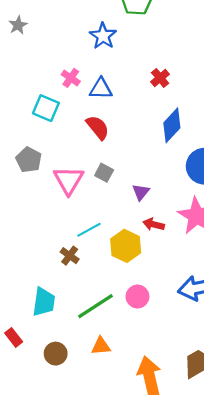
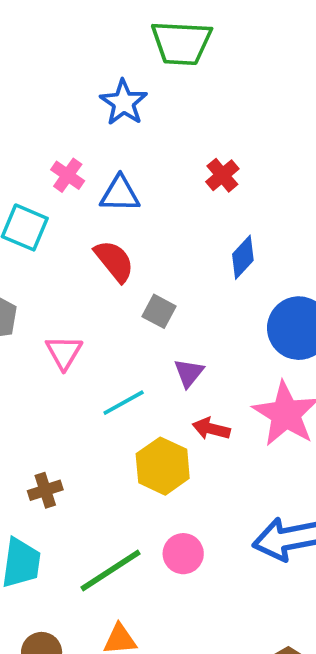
blue diamond: (172, 125) -> (243, 257), size x0.7
gray square: (104, 173) -> (159, 311), moved
pink triangle: (69, 180) -> (64, 352), size x0.7
cyan line: (89, 230) -> (124, 403), moved
brown cross: (70, 256) -> (45, 490), moved, turned 36

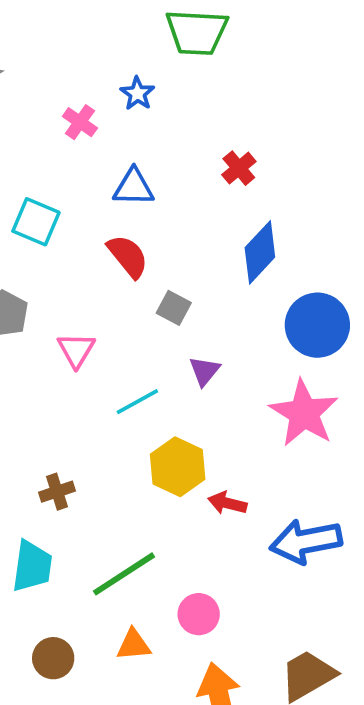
blue star: (124, 103) -> (137, 93), size x0.7
pink cross: (68, 175) -> (80, 122), moved
blue diamond: (243, 257) -> (260, 252), size x1.4
red arrow: (211, 429) -> (227, 503), moved
pink circle: (183, 554) -> (199, 614), moved

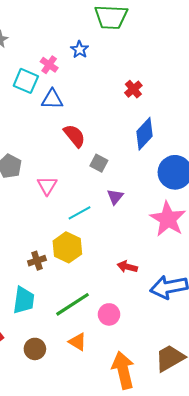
blue triangle: (134, 187) -> (52, 99), moved
cyan square: (36, 222) -> (26, 81), moved
yellow hexagon: (178, 467) -> (67, 247), moved
pink circle: (199, 614) -> (109, 314), moved
orange triangle: (134, 645) -> (78, 342), turned 36

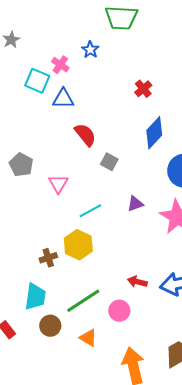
purple triangle: (115, 197) -> (135, 204), moved, turned 30
red arrow: (127, 267) -> (137, 282), moved
brown circle: (35, 349) -> (50, 326), moved

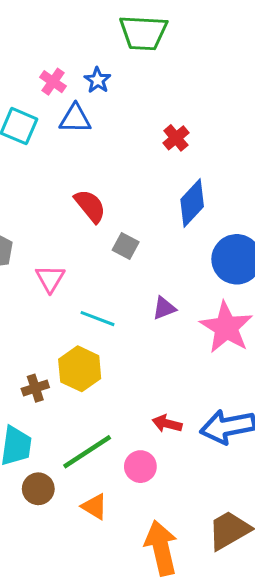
pink cross: (60, 65) -> (53, 82), moved
blue triangle: (63, 99) -> (75, 119), moved
cyan line: (90, 211) -> (97, 319), turned 50

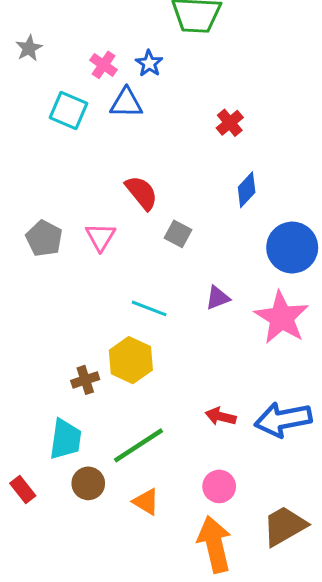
blue diamond: (192, 203) -> (247, 190), size x0.7
pink triangle: (50, 279) -> (100, 237), moved
pink circle: (140, 467) -> (219, 486), moved

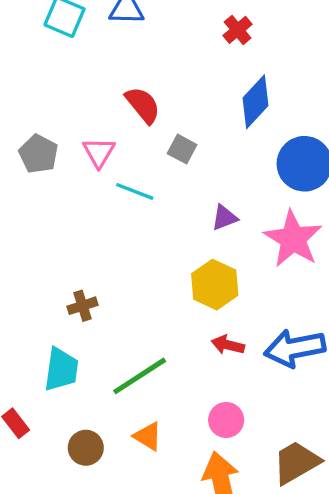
blue diamond: (247, 190) -> (256, 102), size x1.4
cyan line: (149, 308) -> (135, 191), moved
yellow hexagon: (131, 360) -> (215, 285), moved
brown circle: (88, 483) -> (86, 448), moved

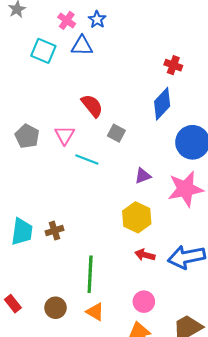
red cross: (238, 30) -> (173, 65), moved, turned -30
pink star: (293, 239) -> (185, 189), turned 30
cyan trapezoid: (61, 369) -> (22, 232), moved
green line: (140, 376) -> (90, 274), turned -54
brown circle: (86, 448) -> (56, 308), moved

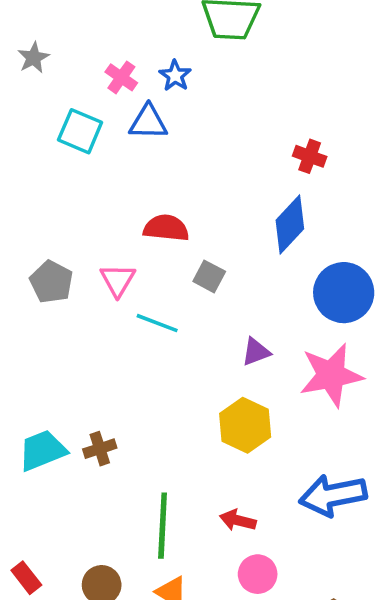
red semicircle: (92, 106) -> (166, 228), turned -45
cyan trapezoid: (22, 232) -> (42, 450), turned -120
red arrow: (145, 255) -> (238, 520), moved

